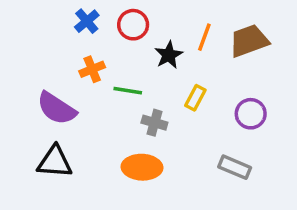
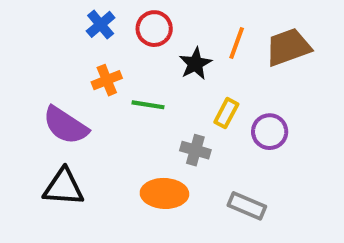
purple circle: (251, 114) -> (270, 132), moved
gray cross: (154, 123) -> (195, 150), moved
gray rectangle: (235, 167) -> (247, 206), moved

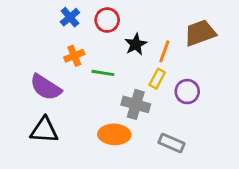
orange line: (237, 43) -> (164, 51), moved
gray cross: (195, 150) -> (136, 104), size x1.4

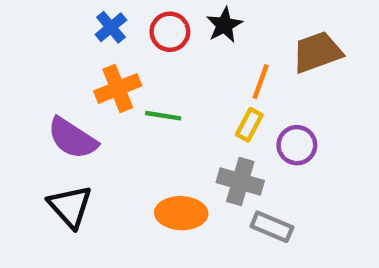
black star: (136, 44) -> (224, 25), moved
orange cross: (74, 56) -> (118, 88), size x1.4
gray cross: (136, 104) -> (240, 181), moved
black triangle: (44, 130) -> (70, 206), turned 44

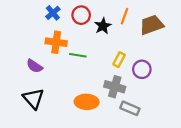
black star: (224, 25) -> (103, 26), moved
orange line: (261, 82) -> (124, 16), moved
orange cross: (118, 88) -> (56, 42), turned 30
purple semicircle: (72, 138) -> (34, 66), size x0.7

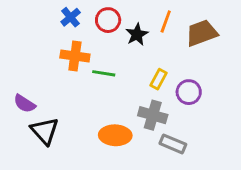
purple semicircle: (34, 66) -> (24, 104), moved

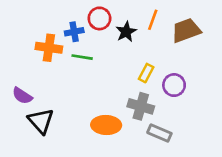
blue cross: (71, 17) -> (74, 32), moved, turned 30
orange cross: (75, 56) -> (49, 48), moved
green line: (104, 73) -> (82, 57), moved

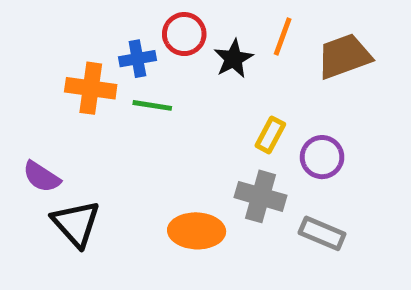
gray rectangle: (159, 133) -> (322, 233), moved

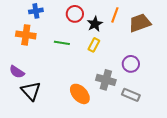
blue cross: (137, 59) -> (36, 11), moved
orange cross: (91, 88) -> (26, 35), moved
yellow rectangle: (270, 135) -> (94, 45), moved
orange ellipse: (197, 231) -> (80, 94), turned 45

